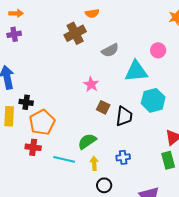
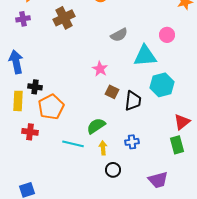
brown cross: (75, 33) -> (64, 18), moved
red cross: (33, 147) -> (30, 132), moved

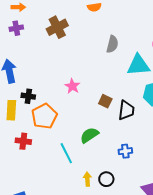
gray semicircle: (119, 35) -> (112, 44), turned -48
pink star: (100, 69) -> (72, 86), moved
cyan line: (73, 144) -> (66, 153), turned 50
yellow arrow: (103, 148) -> (87, 179), moved

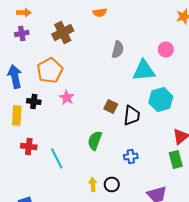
pink star: (72, 86) -> (67, 98), moved
orange pentagon: (44, 116) -> (50, 70), moved
green semicircle: (89, 135) -> (95, 140), turned -36
cyan line: (66, 153) -> (57, 158), moved

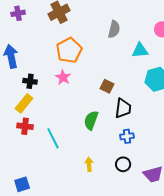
orange pentagon: (50, 70) -> (69, 50), moved
cyan triangle: (144, 70) -> (140, 50), size x0.7
yellow rectangle: (17, 116) -> (24, 103), moved, turned 36
black trapezoid: (132, 116) -> (123, 108), moved
black circle: (112, 184) -> (123, 164), moved

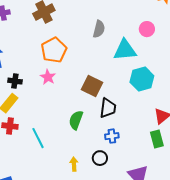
cyan triangle: (140, 50) -> (125, 50), size x1.4
brown square: (107, 86) -> (92, 86), size x1.5
black circle: (123, 164) -> (100, 158), moved

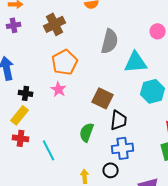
gray semicircle: (99, 29) -> (110, 41), size x1.4
pink circle: (147, 29) -> (158, 31), moved
blue cross: (112, 136) -> (123, 148), size x1.5

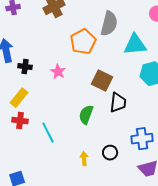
orange pentagon: (65, 62) -> (83, 42), moved
black cross: (26, 93) -> (25, 67), moved
blue cross: (123, 148) -> (142, 139), moved

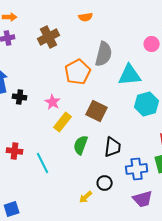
yellow rectangle: (19, 98) -> (63, 122), moved
black trapezoid: (118, 103) -> (113, 147), moved
yellow arrow: (84, 159) -> (86, 197), moved, turned -128

